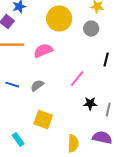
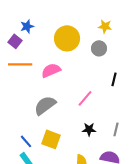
blue line: (12, 85) -> (26, 141), moved, turned 32
gray semicircle: (37, 86) -> (45, 105), size x1.6
black star: (90, 104) -> (89, 129), moved

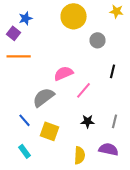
yellow star: (105, 26) -> (116, 11), moved
yellow circle: (67, 38) -> (74, 16), moved
pink semicircle: (51, 70) -> (64, 73), moved
blue line: (26, 141) -> (24, 120), moved

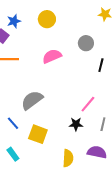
yellow circle: (74, 16) -> (47, 19), moved, size x0.7
black line: (112, 71) -> (101, 65), moved
pink semicircle: (64, 73) -> (52, 56), moved
pink line: (84, 90) -> (88, 104), moved

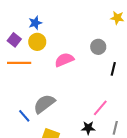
yellow circle: (47, 19) -> (37, 42), moved
blue star: (14, 21) -> (35, 23), moved
blue line: (13, 123) -> (24, 116), moved

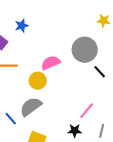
yellow circle: (37, 42) -> (38, 81), moved
gray circle: (98, 47) -> (85, 50), size x1.6
black line: (113, 69) -> (100, 72), turned -56

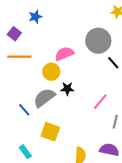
black star: (75, 131) -> (67, 89), moved

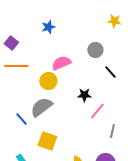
blue star: (35, 17) -> (48, 27), moved
gray circle: (98, 41) -> (95, 50), size x0.6
black star: (67, 89) -> (84, 95), moved

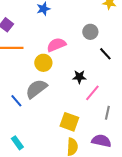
yellow square: (47, 141) -> (69, 122), moved

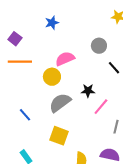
gray semicircle: (36, 89) -> (60, 103), moved
yellow square: (69, 122) -> (59, 136), moved

